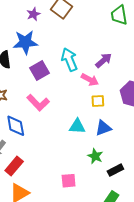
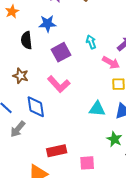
blue star: (25, 42) -> (48, 24), size x0.7
cyan arrow: (69, 60) -> (91, 42), size x0.6
red rectangle: (14, 166) -> (57, 151), moved, turned 36

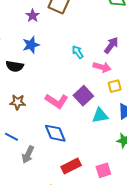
black semicircle: (26, 40) -> (15, 66), turned -60
purple square: (61, 52) -> (83, 96), moved
blue diamond: (36, 107) -> (55, 133), moved

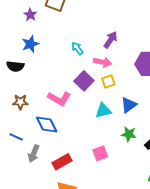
yellow square: (115, 86) -> (108, 82), moved
purple square: (83, 96) -> (84, 81), moved
blue diamond: (55, 133) -> (47, 125), moved
red rectangle: (71, 166) -> (62, 162), moved
pink square: (103, 170) -> (100, 153), moved

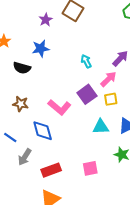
pink arrow: (103, 62) -> (109, 79), turned -66

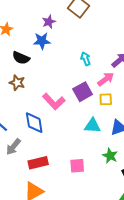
purple star: (46, 20) -> (49, 22), moved
brown star: (21, 104) -> (17, 83), moved

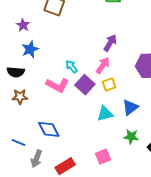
purple star: (49, 22) -> (23, 25), moved
cyan arrow: (86, 59) -> (72, 67), moved
pink L-shape: (54, 101) -> (58, 85), moved

